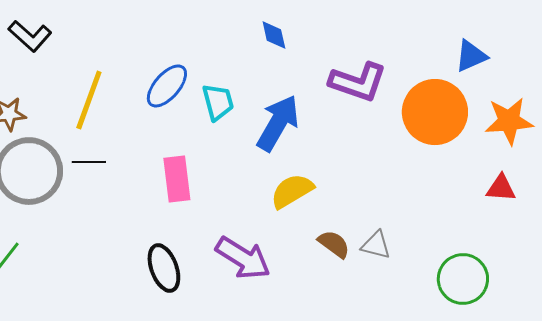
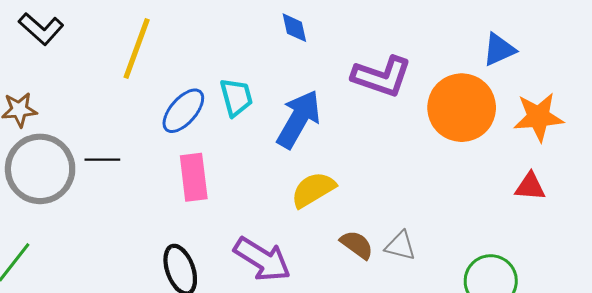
blue ellipse: (167, 86) -> (183, 111), moved
yellow line: (89, 100) -> (137, 48), moved

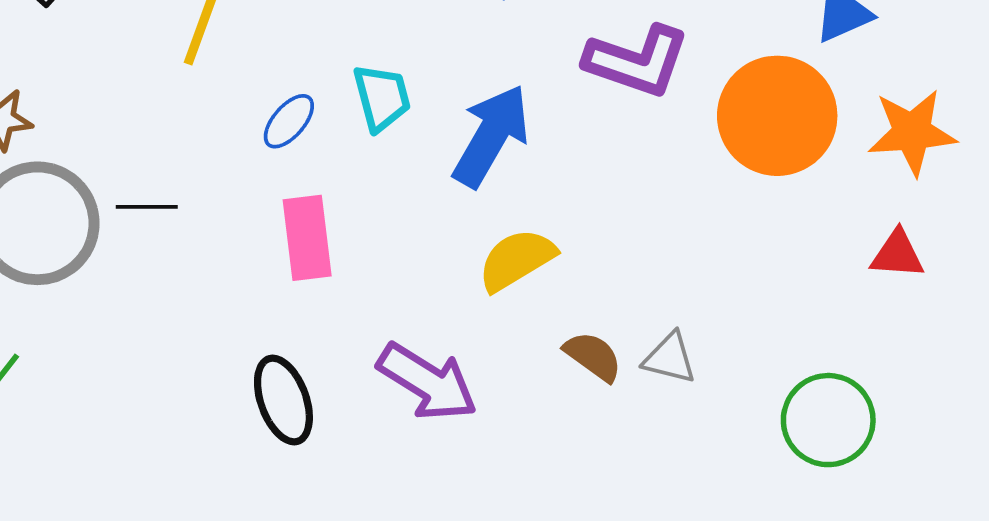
blue ellipse: (183, 111) -> (289, 121), size x0.7

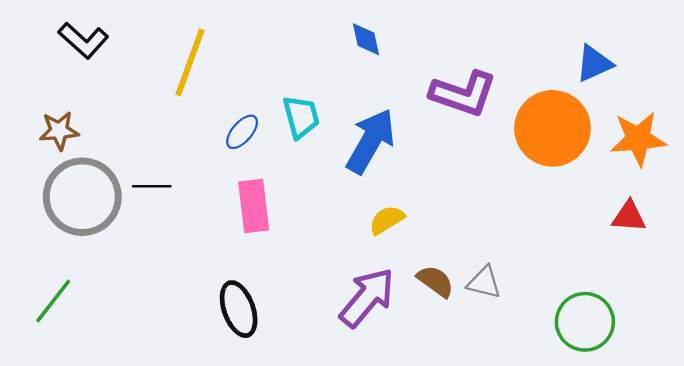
yellow semicircle: (517, 260) -> (387, 220), size x0.7
purple arrow: (427, 382) -> (367, 297), moved, turned -82

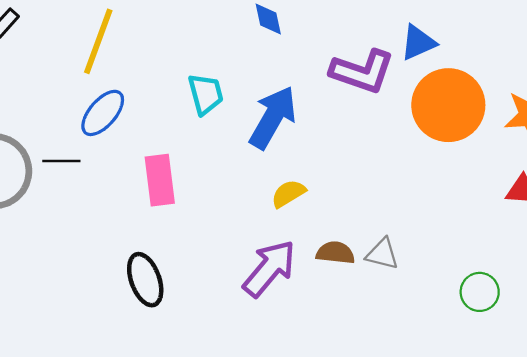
blue triangle: (594, 64) -> (418, 42), moved
blue ellipse: (242, 132) -> (103, 113), moved, size x1.4
brown semicircle: (435, 281) -> (335, 253), turned -30
green circle: (585, 322) -> (480, 292), size x0.7

